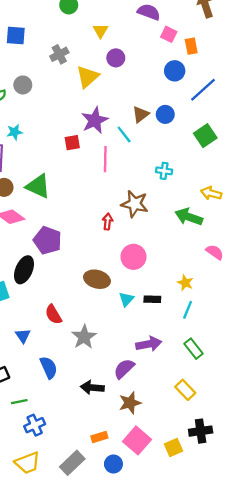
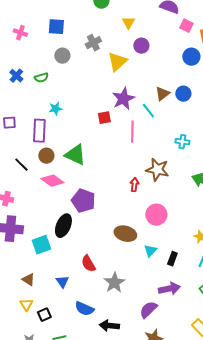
gray circle: (23, 85) -> (62, 56), moved
black rectangle: (152, 299) -> (172, 259), moved, turned -72
blue semicircle: (49, 367) -> (84, 309), turned 138
black arrow: (92, 388) -> (109, 326), moved

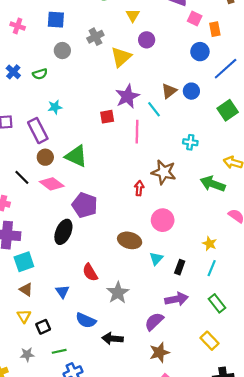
purple rectangle: (39, 131) -> (38, 131), turned -30
black line: (21, 165) -> (22, 177), moved
cyan square: (41, 245) -> (24, 262), moved

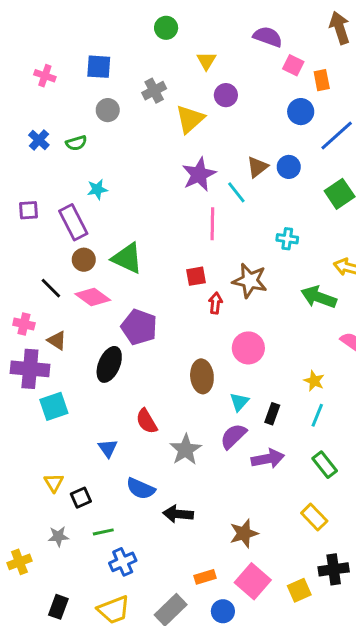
red square: (107, 117) -> (196, 276), moved
brown ellipse: (130, 240) -> (202, 376), turned 70
brown triangle: (26, 289) -> (57, 340), moved
purple semicircle: (154, 321) -> (233, 436), moved

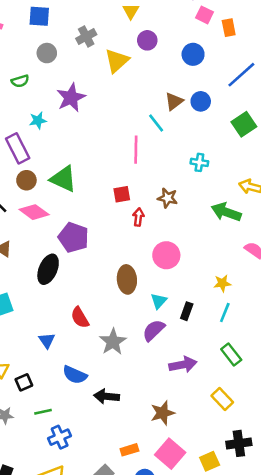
blue circle: (301, 112) -> (193, 54), moved
purple star: (199, 174) -> (71, 98), moved
brown star: (250, 281) -> (168, 198), size x0.7
yellow star: (314, 381) -> (222, 283), turned -30
purple arrow: (268, 459) -> (183, 365), moved

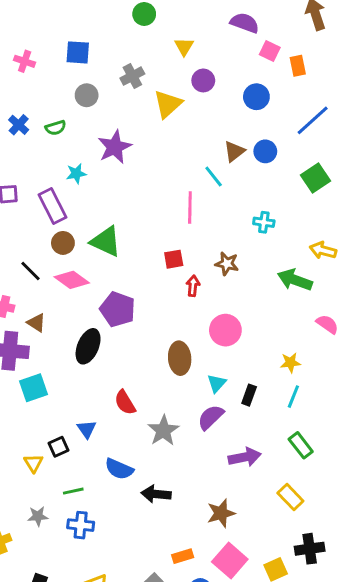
black square: (24, 382) -> (59, 447), moved
green line: (43, 412) -> (73, 491), moved
blue cross: (60, 437) -> (81, 525), moved, turned 30

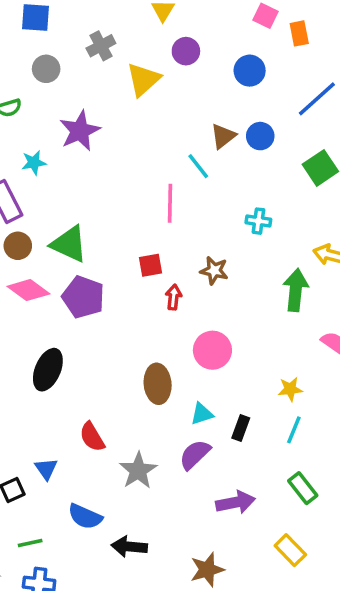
green arrow: (295, 280) -> (296, 290), turned 76
purple pentagon: (118, 309) -> (83, 297), moved
cyan triangle: (217, 383) -> (202, 414), turned 30

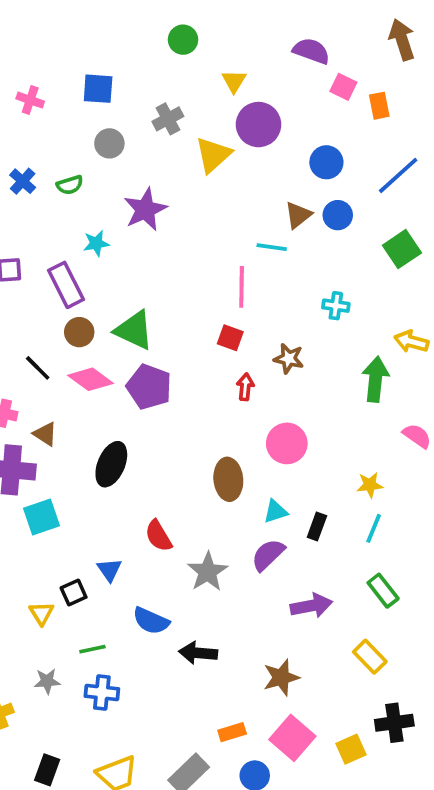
purple circle: (186, 51) -> (258, 125), size x1.5
blue circle: (250, 71) -> (326, 162), moved
cyan line: (198, 166) -> (272, 247), turned -44
red square: (151, 265) -> (230, 338), moved, turned 30

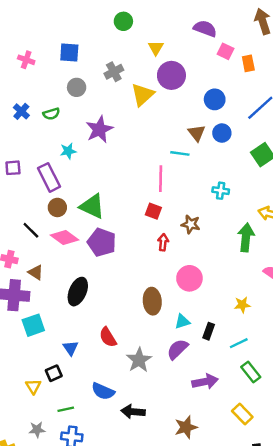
brown triangle: (298, 215) -> (197, 133), turned -30
cyan line: (374, 528) -> (239, 343), moved, turned 42
blue triangle: (109, 570) -> (71, 348), moved

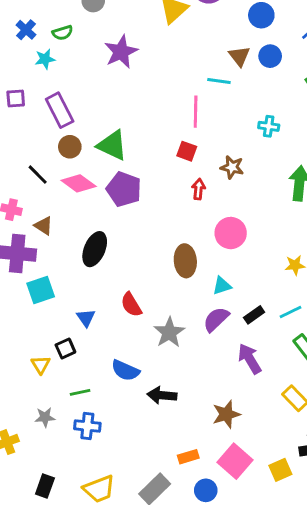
cyan star: (68, 151) -> (45, 59), moved
black rectangle: (209, 331) -> (254, 315), moved, turned 35
purple arrow: (205, 382) -> (250, 359), turned -110

